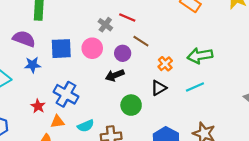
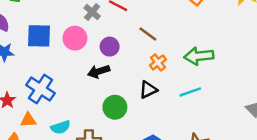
brown line: (141, 41) -> (148, 34), moved

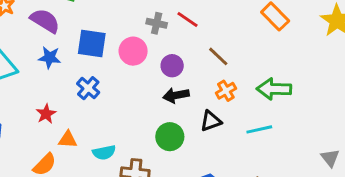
gray cross: (92, 12) -> (157, 23), turned -35
black arrow: (99, 71) -> (176, 95), moved
blue cross: (41, 89) -> (88, 88), moved, size x0.7

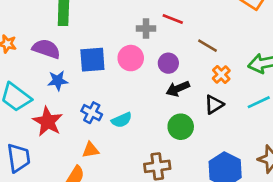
blue cross: (88, 88) -> (92, 113), moved
red star: (46, 114) -> (48, 122), moved, size x1.6
cyan semicircle: (104, 152) -> (122, 120), moved

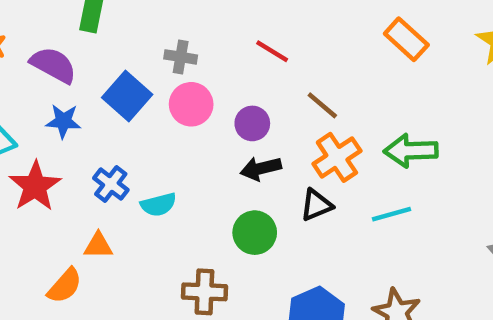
gray cross: (146, 29) -> (181, 57), moved
blue square: (92, 60) -> (127, 96), turned 36
orange cross: (221, 75) -> (337, 157), size x1.5

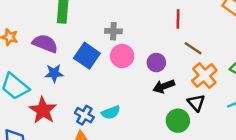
red line: (272, 51) -> (178, 19), moved, turned 66
blue cross: (111, 184) -> (84, 115), moved
black triangle: (316, 205) -> (196, 103), turned -42
green circle: (255, 233) -> (178, 121), moved

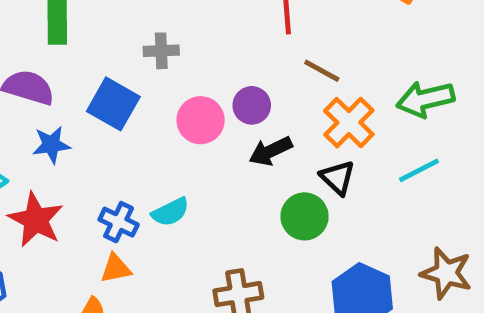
pink circle: (122, 56) -> (201, 120), moved

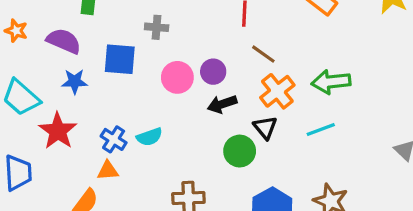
blue square: (113, 104) -> (120, 59), turned -32

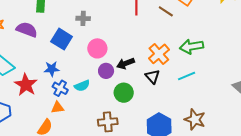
brown line: (263, 54) -> (166, 11), moved
blue square: (120, 59) -> (62, 39), turned 30
purple circle: (213, 72) -> (106, 71), moved
blue star: (75, 82) -> (52, 69), moved
green circle: (240, 151) -> (124, 93), moved

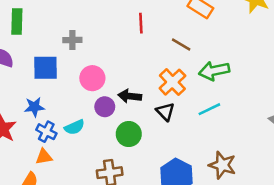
brown line: (166, 11) -> (181, 45), moved
blue square: (62, 39) -> (46, 68), turned -30
black arrow: (126, 63) -> (130, 96), turned 30

